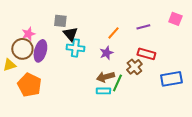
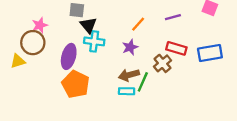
purple ellipse: (40, 51) -> (69, 56), moved
blue rectangle: (171, 79) -> (210, 53), moved
orange pentagon: (29, 85) -> (76, 84), moved

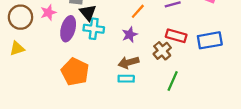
pink star: (40, 25) -> (48, 12), moved
brown circle: (33, 43) -> (20, 17), moved
purple ellipse: (69, 56) -> (68, 29), moved
green line: (143, 82) -> (173, 81), moved

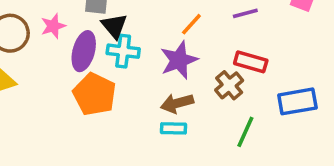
purple star: (130, 35) -> (179, 60), size x1.5
blue rectangle: (210, 40) -> (297, 101), moved
orange pentagon: (75, 72) -> (94, 94), moved

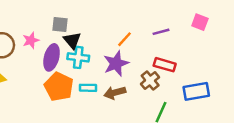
cyan rectangle: (174, 128) -> (88, 88), moved

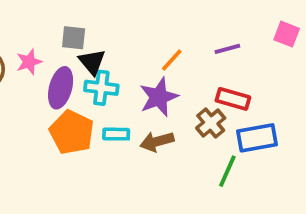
blue rectangle: (196, 91) -> (257, 138), moved

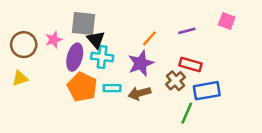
gray square: (74, 38) -> (83, 23), size x1.5

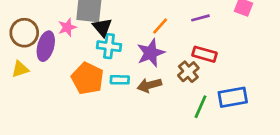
pink star: (54, 40) -> (67, 27), moved
purple ellipse: (75, 57) -> (46, 46), moved
blue rectangle: (207, 91) -> (233, 97), moved

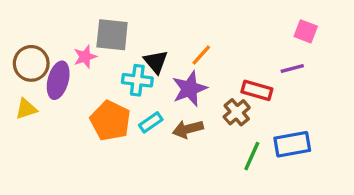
purple line: (200, 18) -> (292, 68), moved
black triangle: (102, 27) -> (156, 62), moved
cyan rectangle: (120, 80) -> (151, 122), turned -36

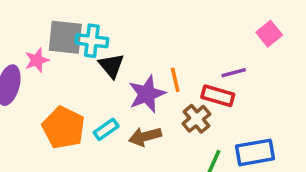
pink square: (306, 31) -> (269, 34), turned 30
orange line: (201, 55) -> (175, 80), moved, turned -55
purple line: (292, 68) -> (234, 73), moved
cyan cross: (137, 80) -> (92, 41), moved

